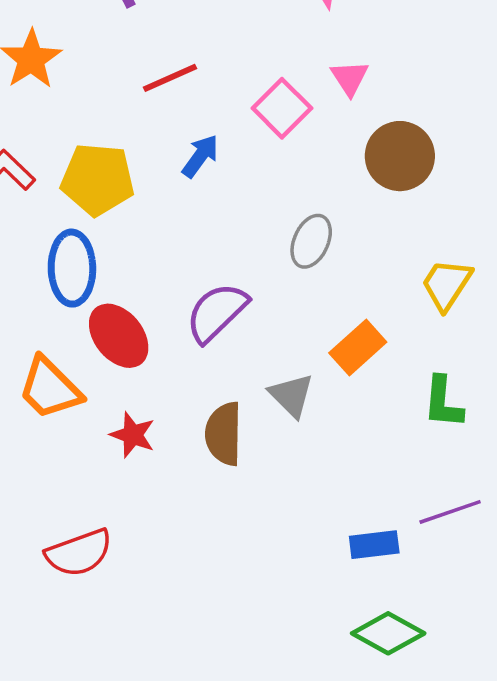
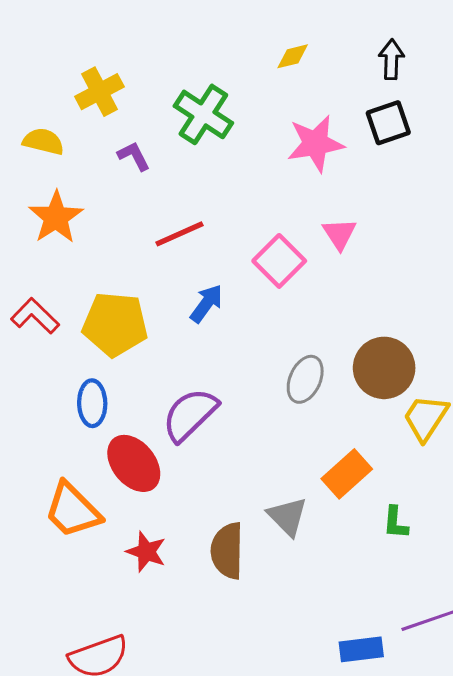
brown circle: (400, 156) -> (384, 368), moved
blue ellipse: (72, 268) -> (92, 403), size x0.7
purple semicircle: (217, 312) -> (190, 415), moved
green L-shape: (443, 402) -> (396, 523), moved, size x0.7

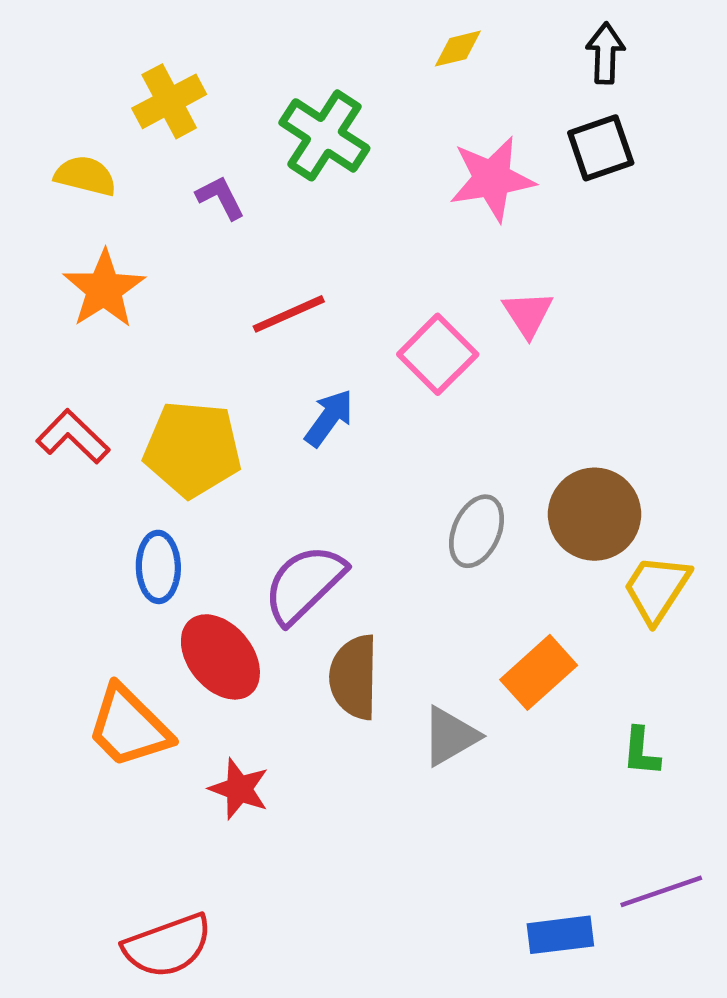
gray triangle: (287, 516) -> (450, 736), turned 45
green L-shape: (396, 523) -> (641, 752), moved
brown semicircle: (227, 551) -> (354, 677), moved

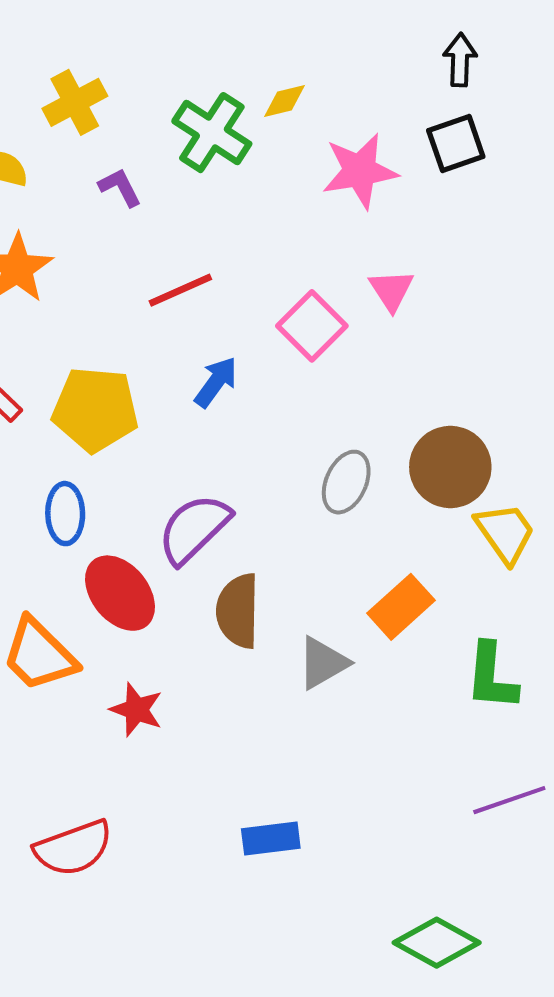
yellow diamond: (458, 49) -> (284, 101), moved
yellow trapezoid: (657, 589) -> (505, 533), turned 112
green L-shape: (641, 752) -> (491, 677), size x1.6
blue rectangle: (560, 935) -> (271, 838), moved

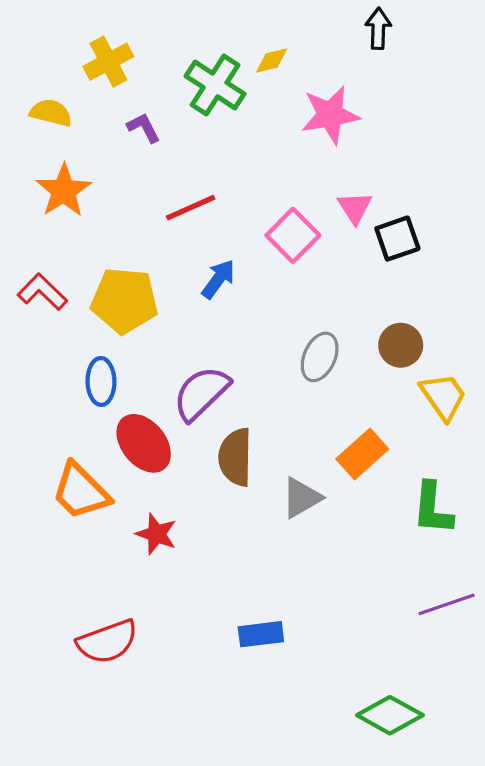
black arrow: (460, 60) -> (378, 28), moved
black square: (456, 143) -> (397, 239), moved
brown circle: (450, 467) -> (401, 345), size x0.7

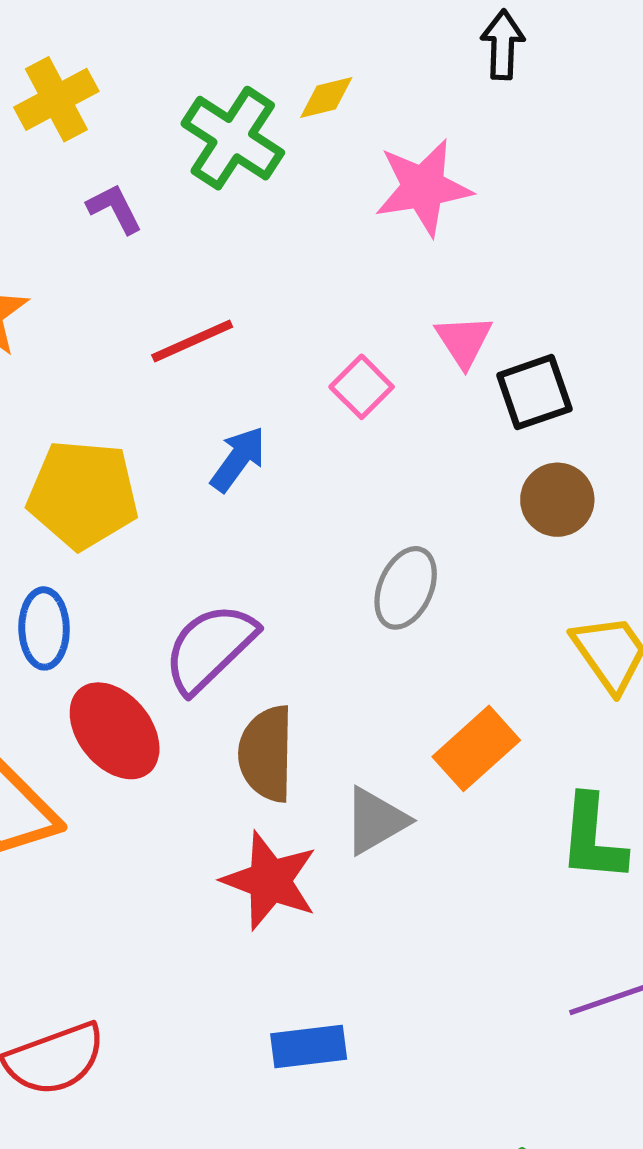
pink square: (293, 235) -> (362, 387), size x0.7
brown circle: (401, 345) -> (557, 500), moved
red star: (156, 534) -> (270, 881), moved, size x1.4

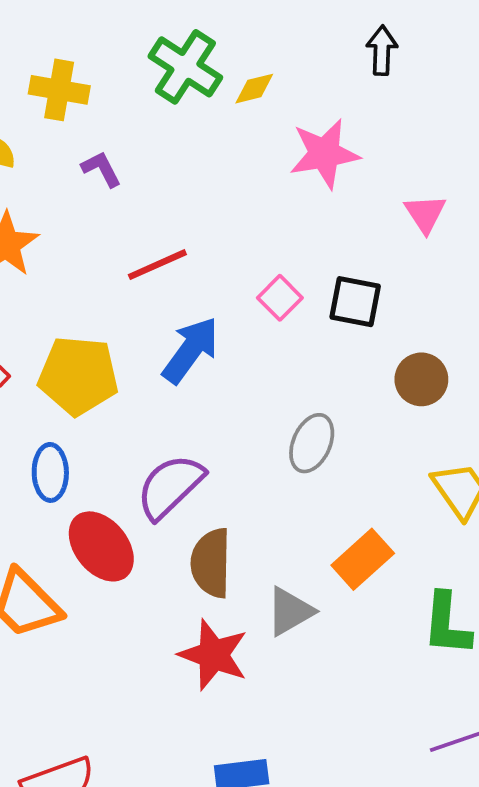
yellow cross: (56, 99) -> (59, 90), turned 38
green cross: (233, 138) -> (185, 67), moved
pink triangle: (464, 341) -> (425, 214), moved
black square: (534, 392) -> (355, 302), moved, turned 30
blue arrow: (238, 459) -> (191, 350), size x1.4

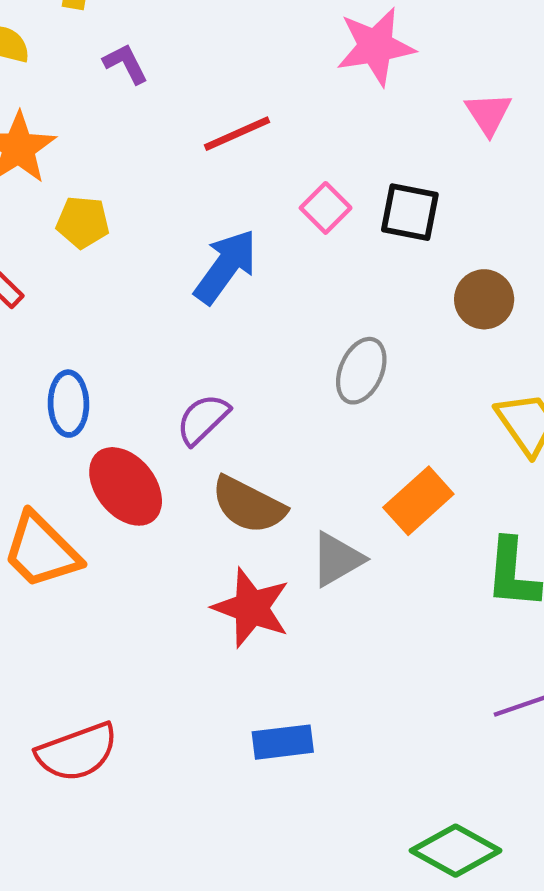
red line: (157, 265) -> (237, 134), moved
yellow pentagon: (78, 376) -> (83, 222), moved, size x0.6
purple semicircle: (170, 487) -> (203, 419), size x0.7
brown semicircle: (211, 563) -> (248, 505), turned -64

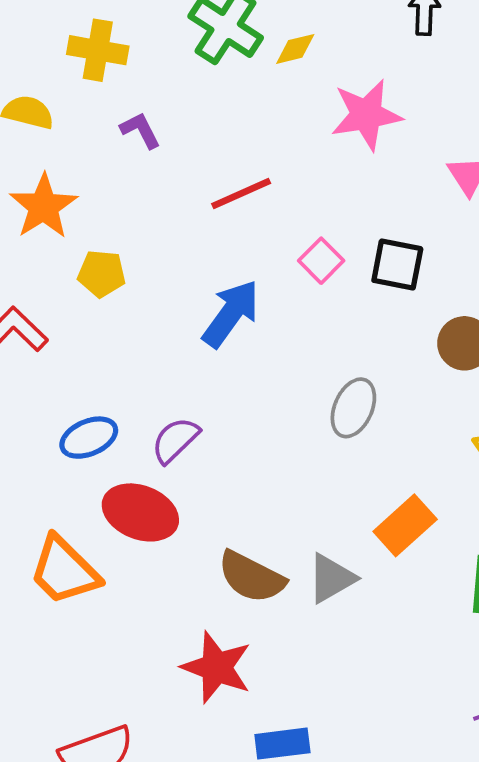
blue ellipse: (68, 404) -> (89, 438), turned 68
purple semicircle: (203, 419) -> (175, 440), moved
red ellipse: (126, 486) -> (140, 512), turned -30
brown semicircle: (248, 505) -> (251, 577), moved
red star: (251, 608) -> (217, 667), moved

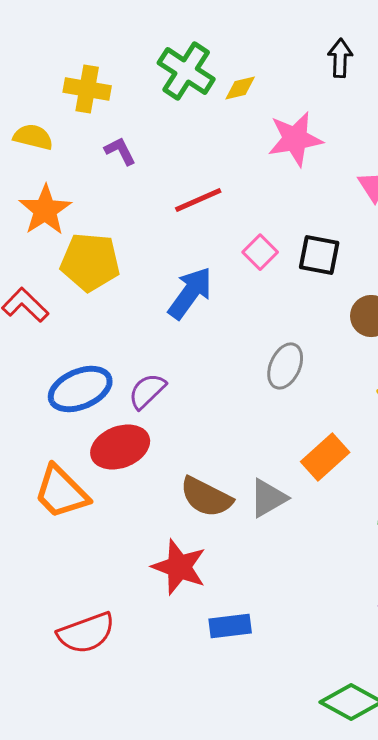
yellow pentagon: (102, 274) -> (90, 262), size x1.6
blue ellipse: (89, 438) -> (80, 389), size x1.4
red ellipse: (140, 512) -> (120, 447), turned -42

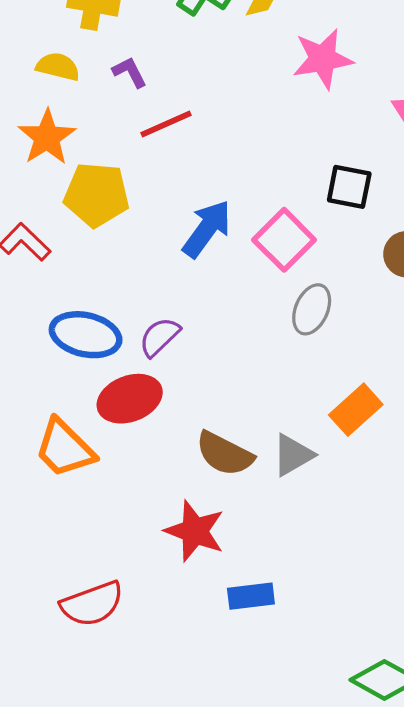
yellow semicircle: (33, 137) -> (58, 67), moved
red line: (198, 200) -> (166, 124), moved
pink square: (260, 252) -> (284, 240), moved, size x1.6
blue ellipse: (80, 389) -> (86, 335), turned 36

